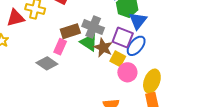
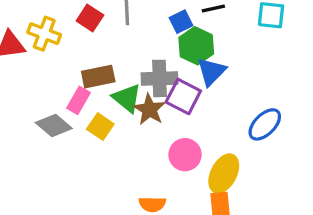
gray cross: (93, 27) -> (160, 78), moved, turned -30
blue ellipse: (136, 46) -> (265, 124), moved
yellow square: (118, 59) -> (100, 127), moved

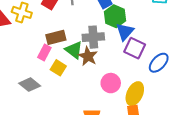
purple square: (183, 96) -> (135, 48), moved
gray diamond: (54, 126) -> (30, 85), moved

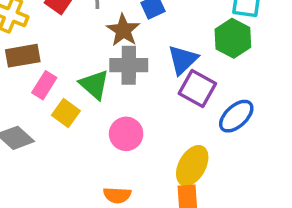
green hexagon: (115, 16) -> (233, 38), moved
brown rectangle: (56, 37) -> (23, 56), moved
brown star: (88, 56) -> (123, 30), moved
pink circle: (111, 83) -> (126, 134), moved

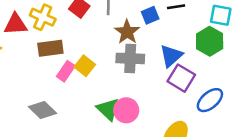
green triangle: (94, 84) -> (108, 109), moved
yellow square: (66, 113) -> (85, 66), moved

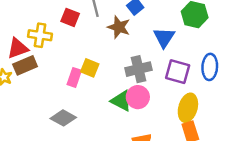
brown rectangle: (50, 48) -> (25, 65), moved
gray cross: (130, 58) -> (138, 69), moved
purple square: (181, 78) -> (178, 72), moved
blue ellipse: (210, 100) -> (210, 67), turned -30

